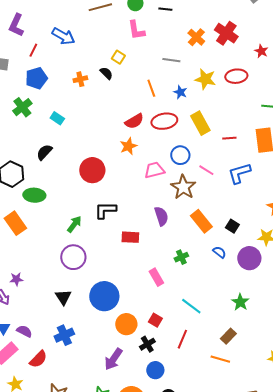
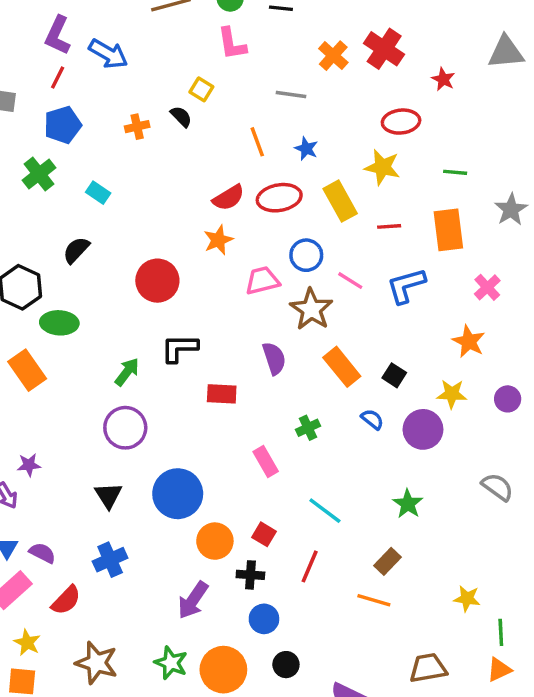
purple L-shape: (16, 25) -> (58, 35), moved
yellow star: (205, 79) -> (382, 167), moved
black cross: (147, 344) -> (250, 575), turned 35

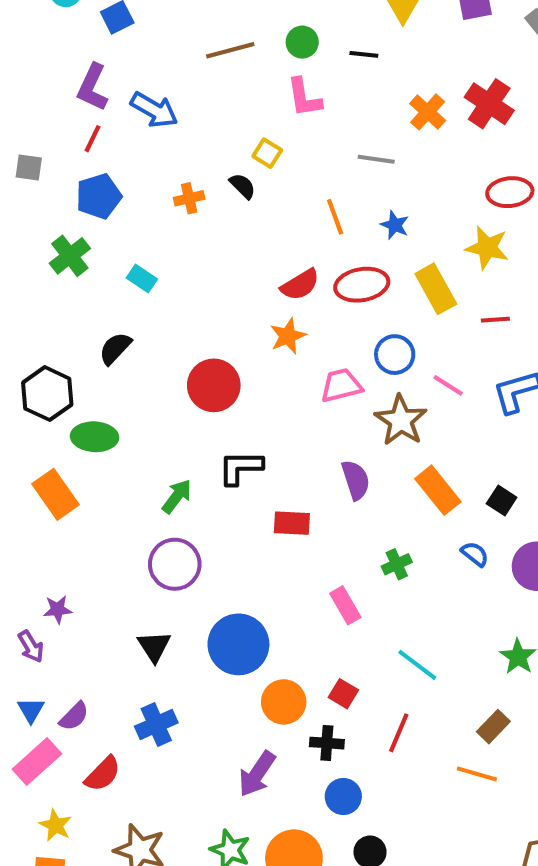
purple semicircle: (42, 553) -> (74, 716), turned 108

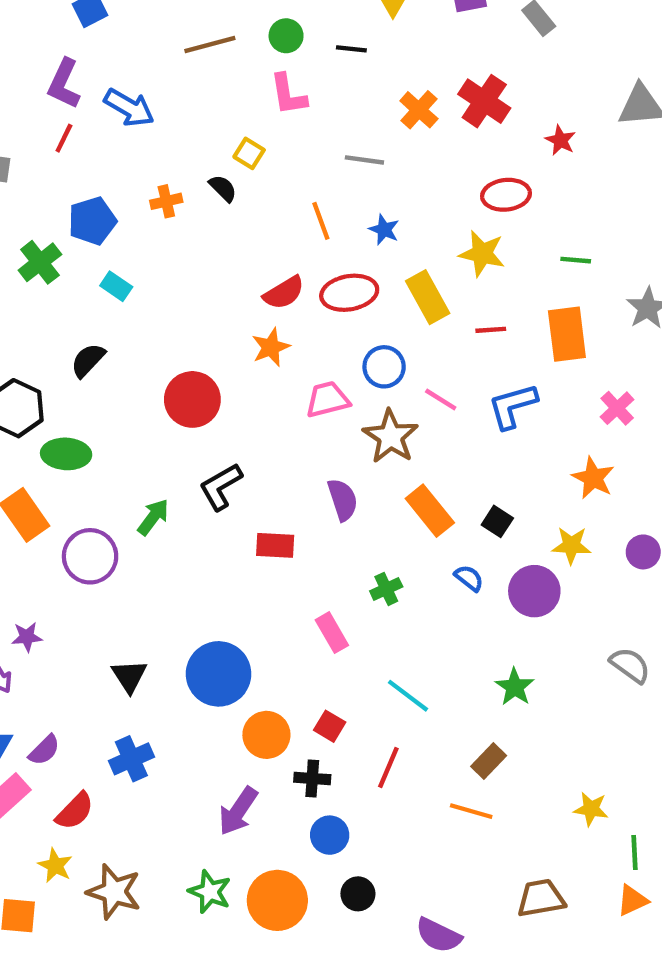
blue pentagon: (99, 196) -> (92, 221), moved
black L-shape: (241, 468) -> (221, 487), turned -30
purple circle: (175, 564) -> (90, 556), moved
yellow star: (55, 825) -> (55, 866), moved

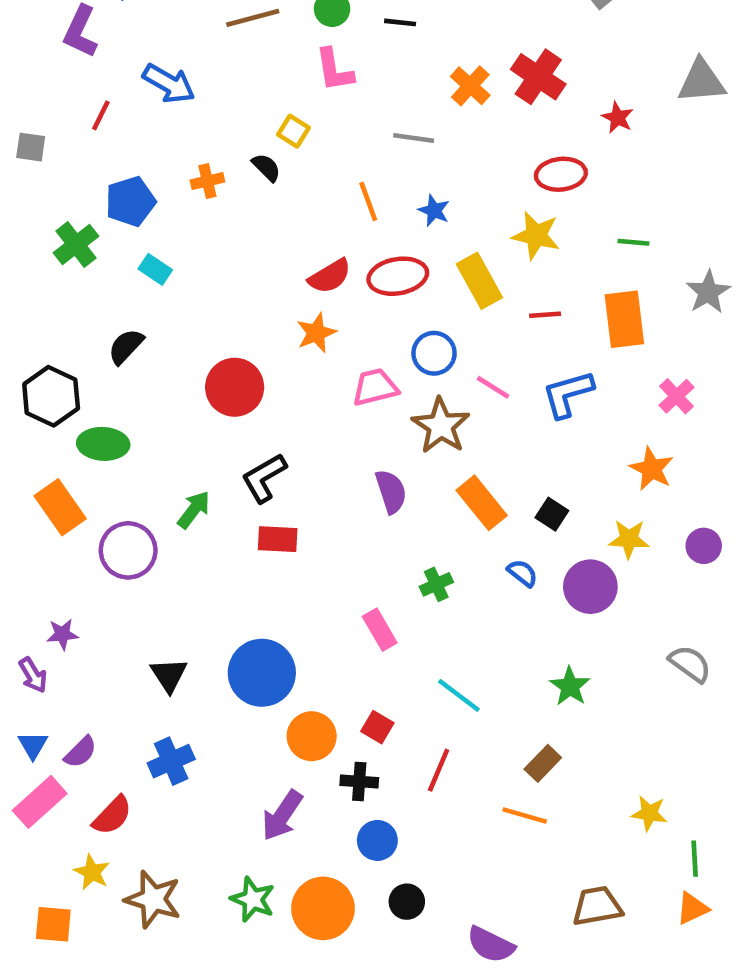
purple L-shape: (64, 84) -> (81, 31), moved
red rectangle: (275, 545) -> (278, 539), moved

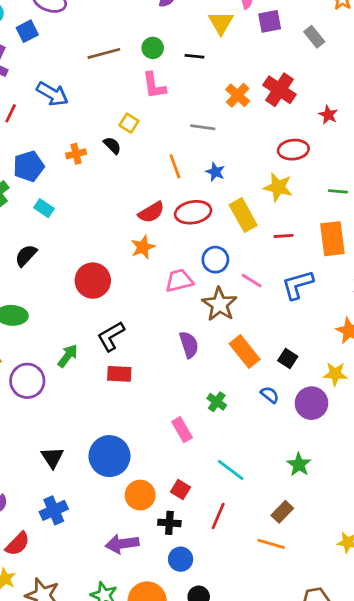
green cross: (436, 584) -> (217, 402), turned -30
purple arrow: (282, 816) -> (122, 544), turned 48

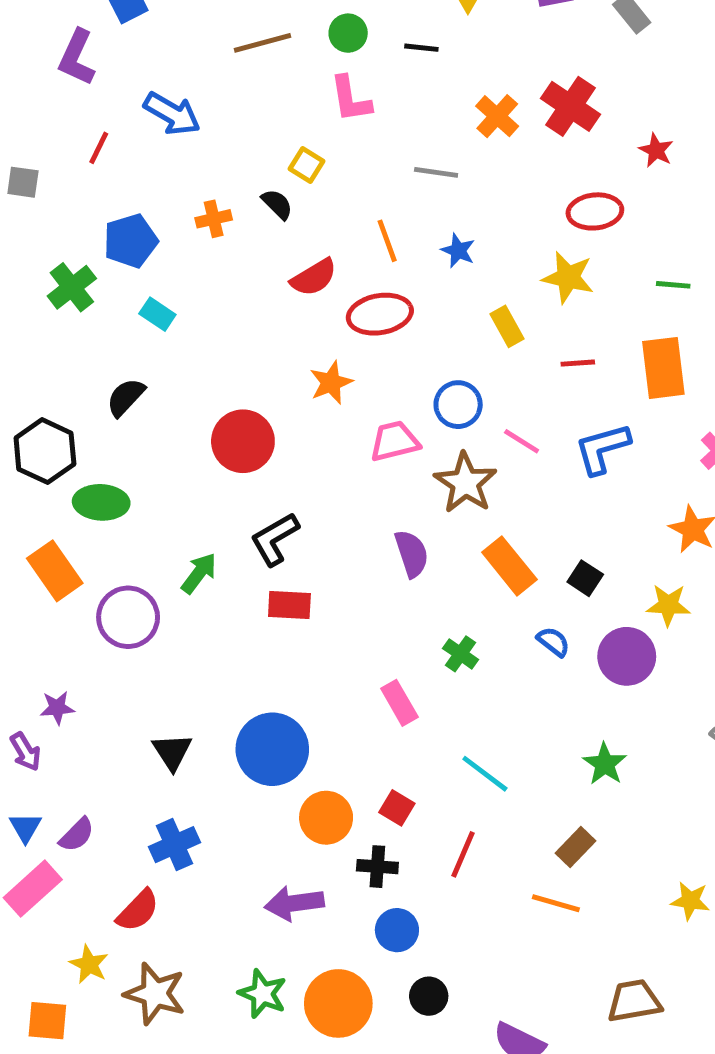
red semicircle: (151, 212) -> (314, 277), moved
red ellipse: (193, 212) -> (380, 314), moved
yellow rectangle: (243, 215) -> (507, 326), size x0.7
red semicircle: (18, 544) -> (138, 911), moved

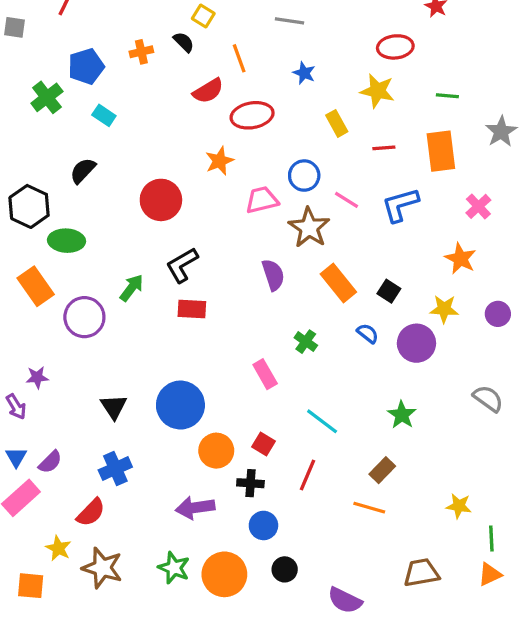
orange line: (387, 241) -> (239, 58), moved

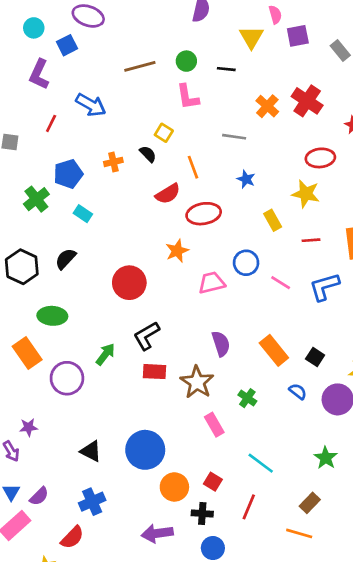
black hexagon: (29, 206) -> (22, 267), moved
brown star: (309, 228) -> (197, 382), moved
black triangle: (114, 407) -> (91, 451), turned -30

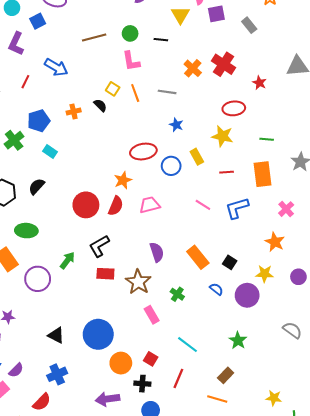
orange line: (193, 167) -> (135, 93), moved
red semicircle: (168, 194) -> (116, 206), moved, turned -36
blue circle: (246, 263) -> (171, 166), moved

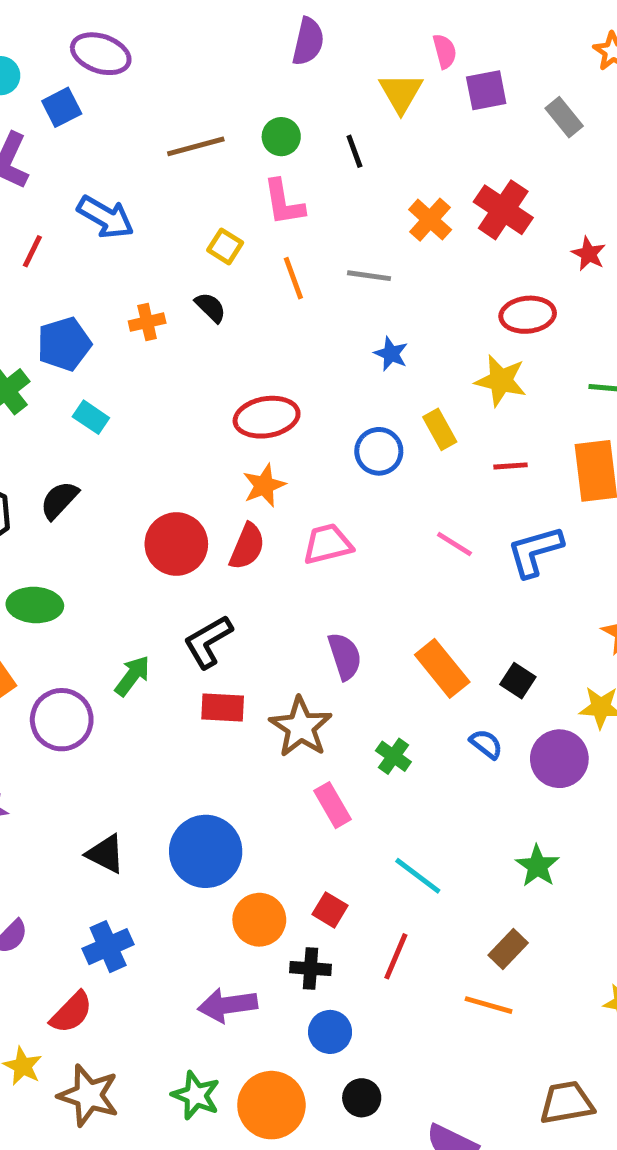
black line: (161, 40) -> (354, 151), turned 64
yellow square: (113, 89) -> (225, 246), moved
red ellipse: (143, 152) -> (267, 417), moved

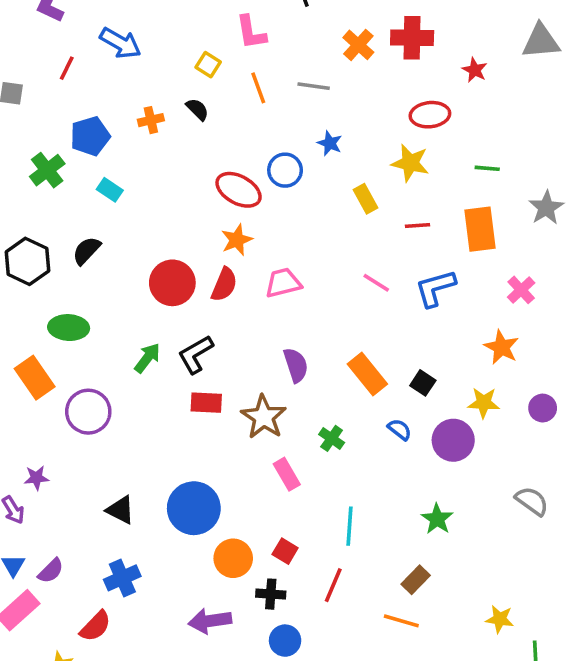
red cross: (503, 210) -> (412, 38), turned -33
red ellipse: (267, 417) -> (239, 190), turned 39
blue circle: (379, 451) -> (285, 170), moved
green arrow: (132, 676) -> (147, 358), moved
cyan line: (418, 876) -> (349, 526), turned 57

